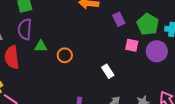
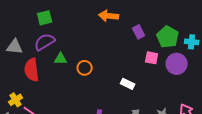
purple semicircle: (25, 29) -> (45, 42), turned 55
white rectangle: (108, 71) -> (128, 84), turned -32

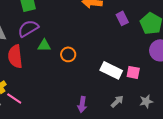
pink square: (152, 58) -> (133, 72), moved
white rectangle: (128, 84) -> (111, 70), size x1.5

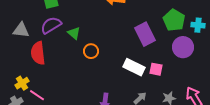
purple rectangle: (122, 18) -> (145, 34), moved, size x1.6
green triangle: (44, 45) -> (74, 33), moved, turned 40

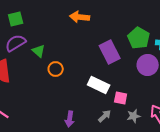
pink square: (156, 69) -> (121, 98), moved

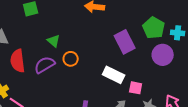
purple semicircle: (16, 43) -> (45, 65), moved

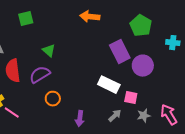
green pentagon: (154, 28) -> (141, 26), moved
purple circle: (163, 55) -> (143, 66), moved
orange circle: (71, 59) -> (53, 99), moved

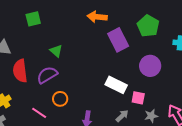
purple rectangle: (120, 52) -> (118, 40), moved
pink line: (12, 113) -> (39, 113), moved

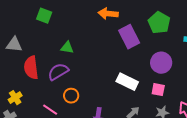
green square: (33, 19) -> (44, 16), turned 35
green triangle: (56, 51) -> (67, 48), turned -32
pink square: (138, 98) -> (158, 90), moved

